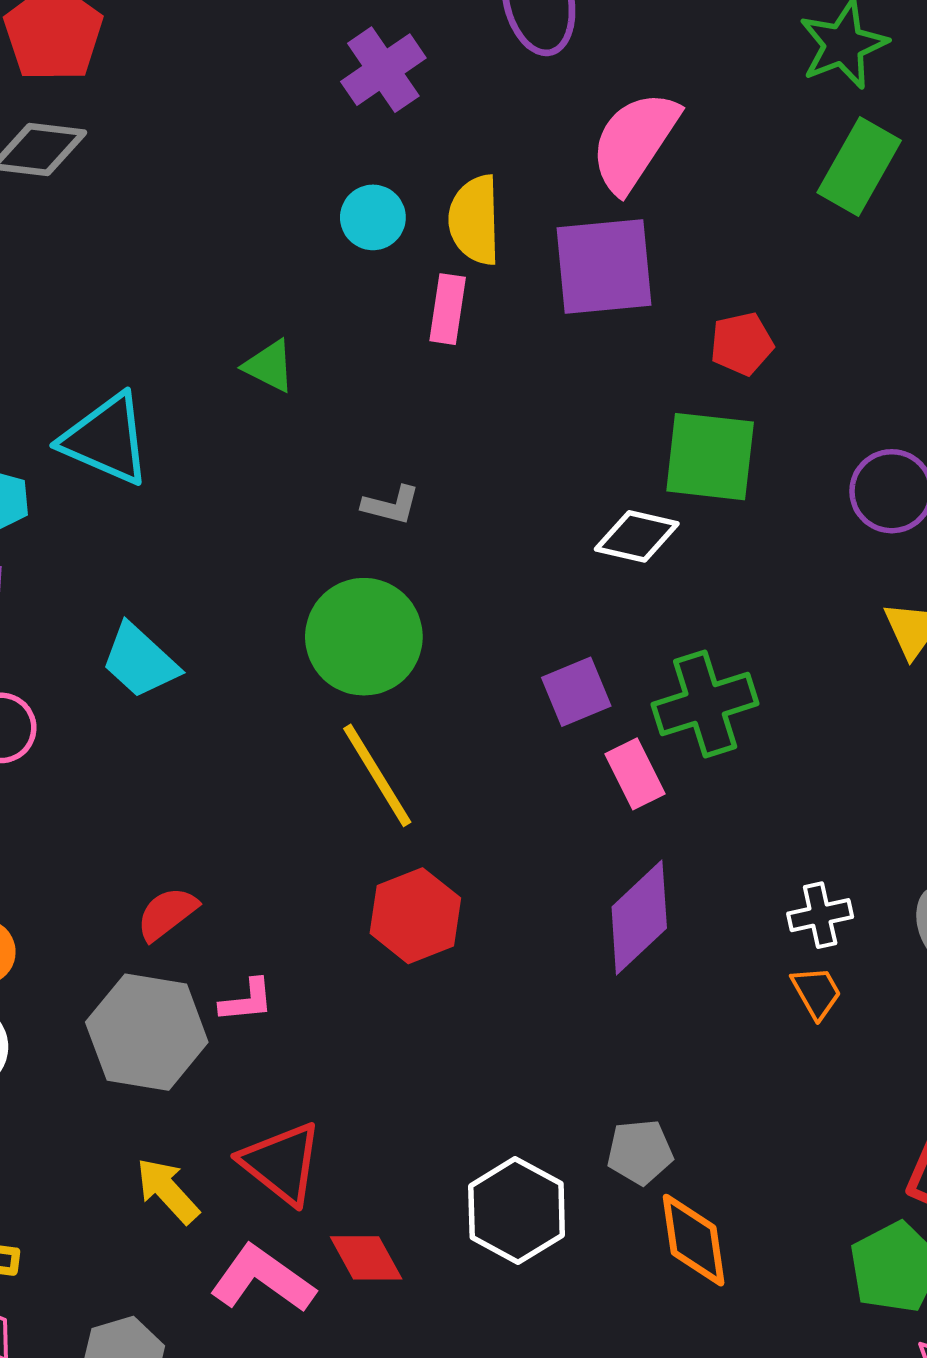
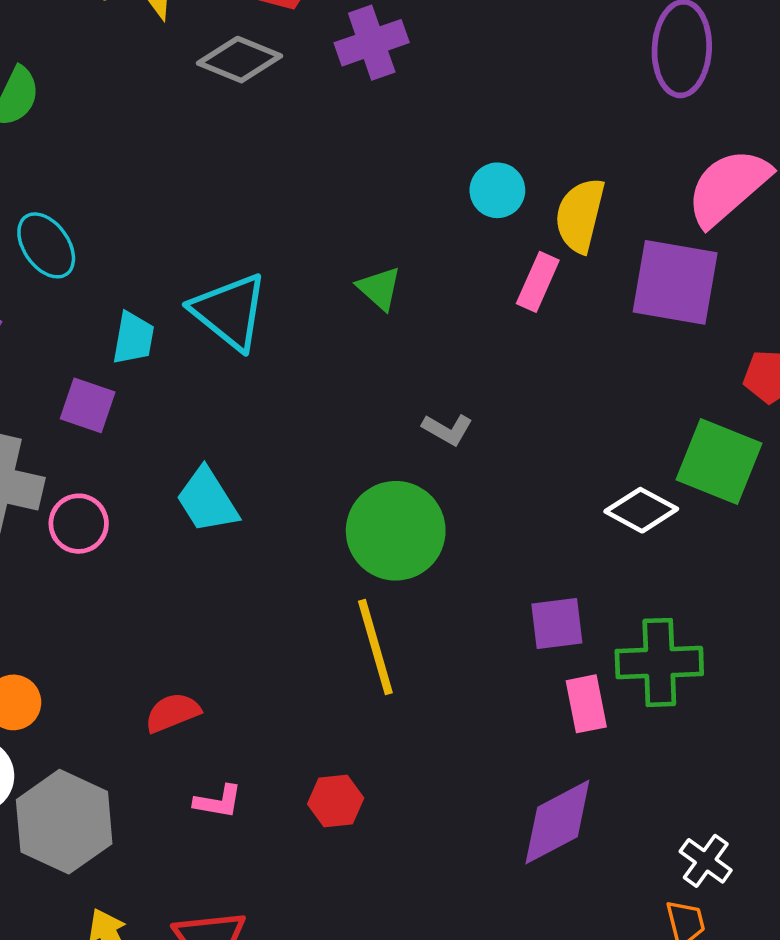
purple cross: (383, 70) -> (372, 43), moved
white cross: (820, 915) -> (706, 861), turned 33
red hexagon: (415, 916) -> (336, 801), moved, size x0.7
gray hexagon: (147, 1032) -> (64, 822), moved

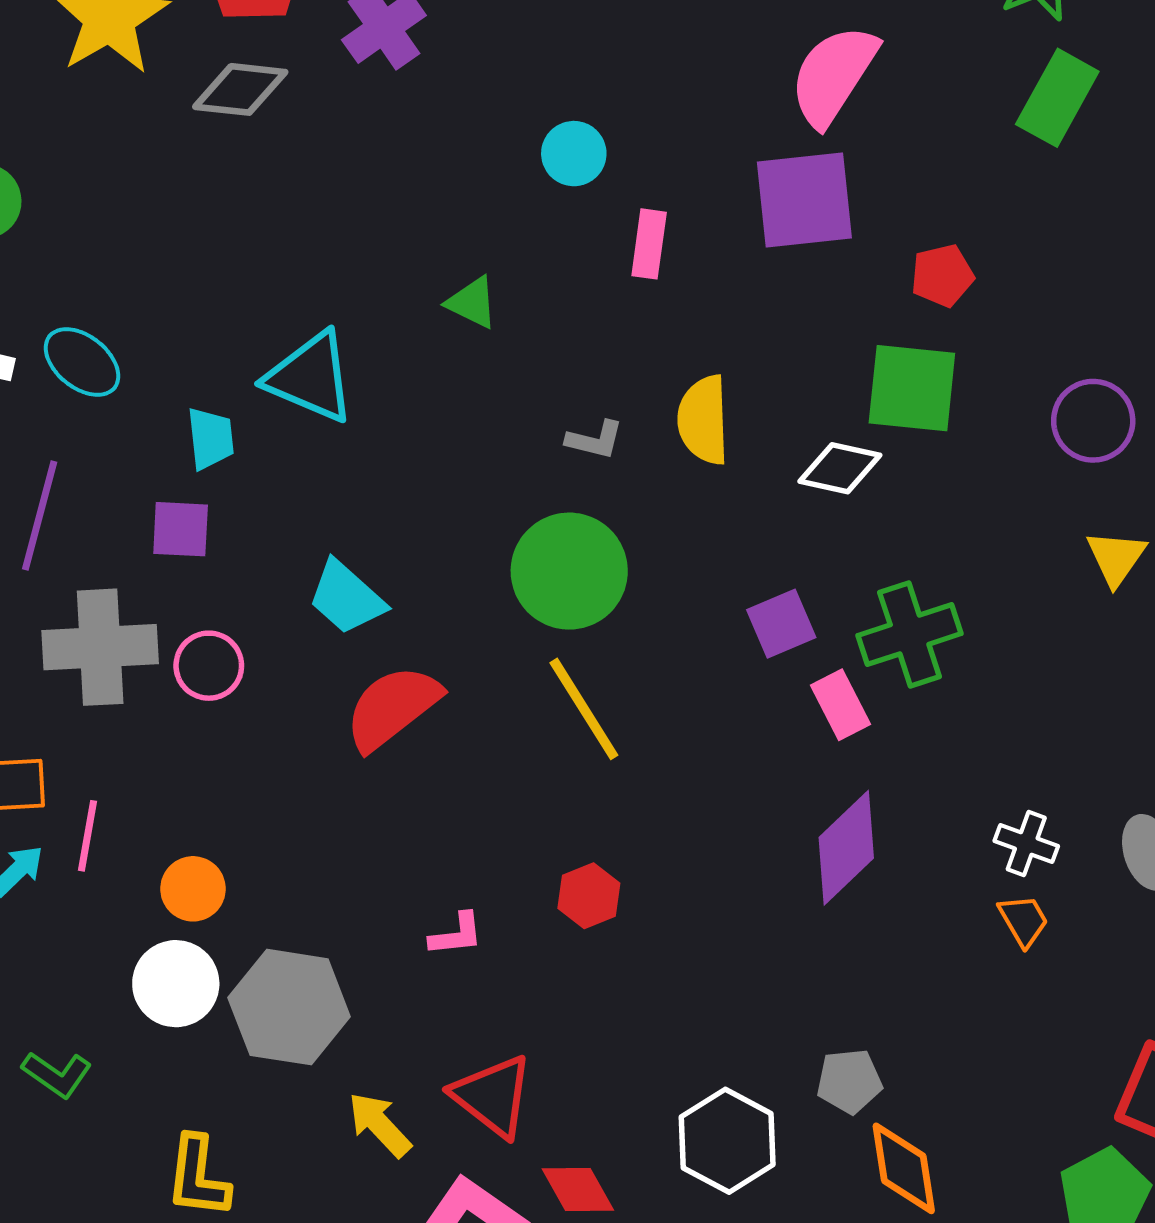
yellow semicircle: (580, 215) -> (703, 420), moved
red semicircle: (173, 713) -> (392, 708), moved, size x1.6

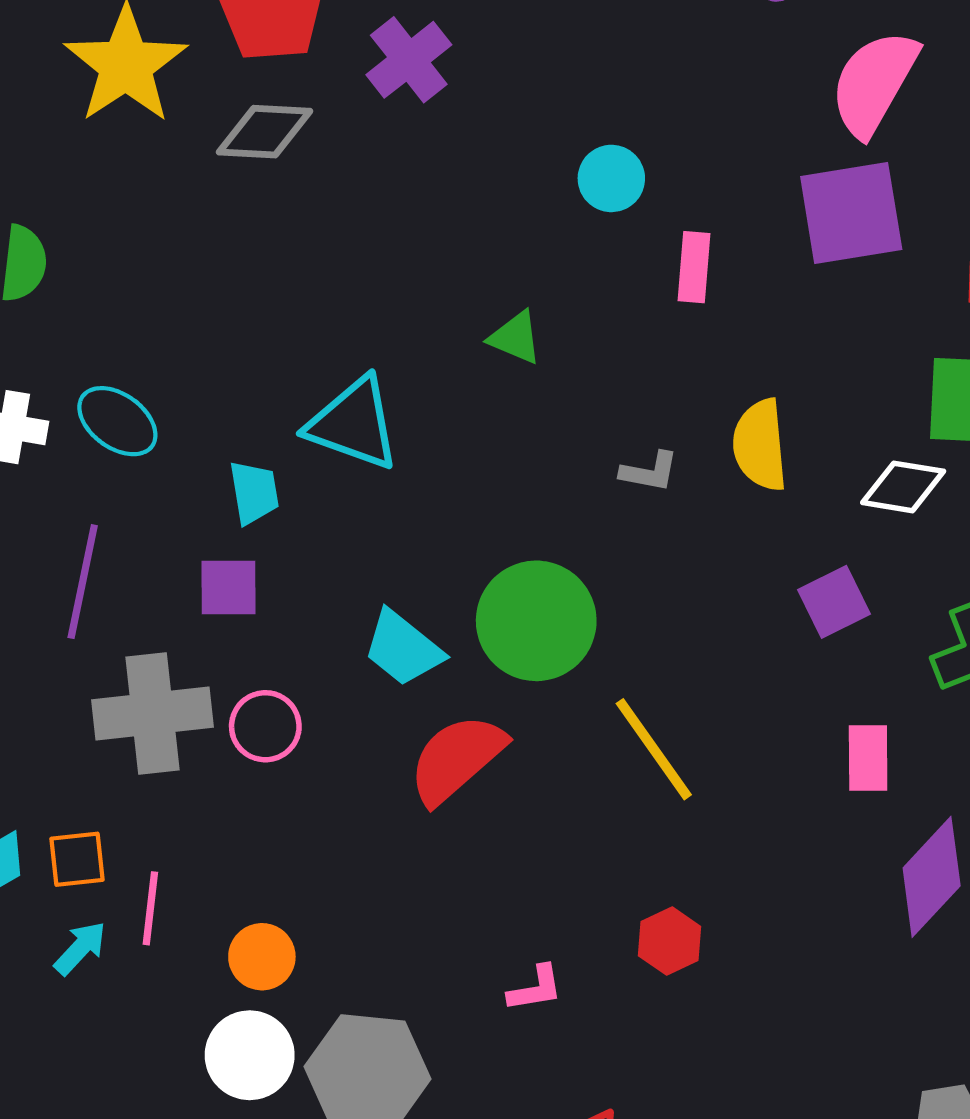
green circle: (569, 571) -> (536, 621), moved
purple square: (781, 624) -> (834, 602), moved
pink rectangle: (841, 705) -> (868, 758), moved, turned 30

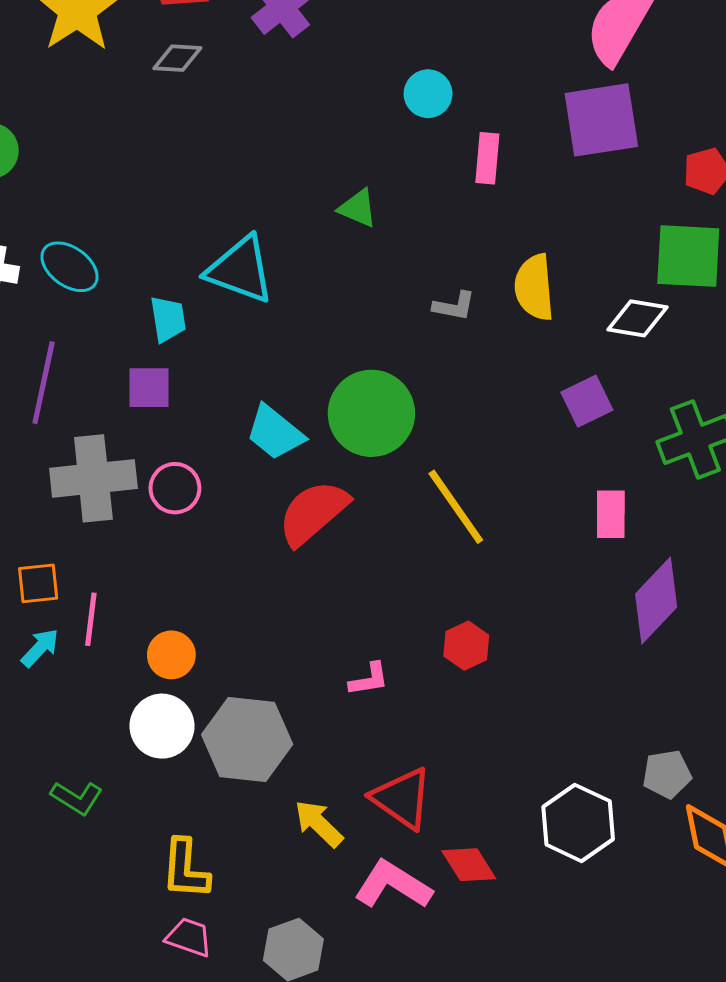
gray diamond: (264, 132) -> (177, 58), size x0.7

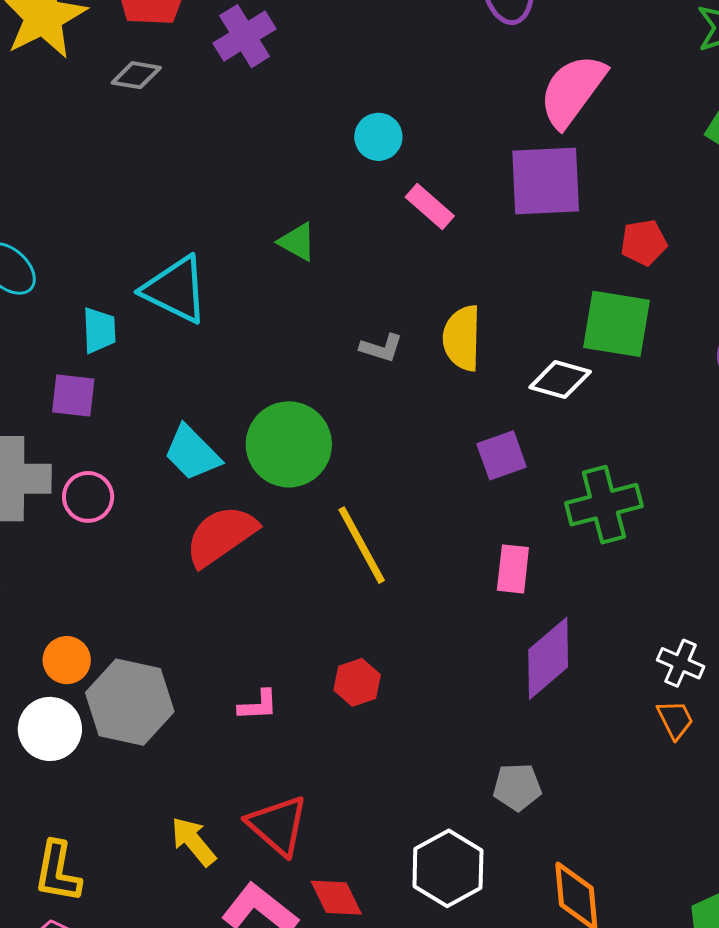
pink rectangle: (487, 158) -> (430, 206), turned -60
gray hexagon: (247, 739) -> (130, 702), moved
gray pentagon: (667, 774) -> (517, 787), moved

